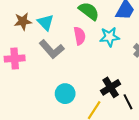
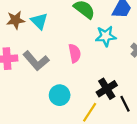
pink semicircle: (80, 36) -> (75, 53), moved
gray L-shape: (52, 49) -> (36, 61), moved

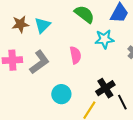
cyan triangle: (39, 21) -> (42, 25), turned 30
gray L-shape: (36, 61) -> (39, 62), turned -85

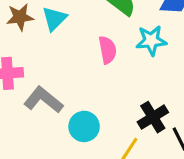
pink semicircle: (75, 55) -> (107, 50), moved
gray L-shape: (39, 62) -> (43, 100), moved, turned -105

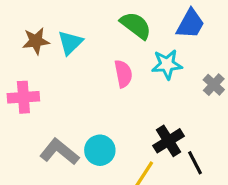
gray L-shape: (43, 100) -> (59, 152), moved

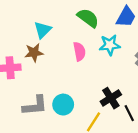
brown star: (36, 41) -> (34, 53), moved
gray L-shape: (59, 152) -> (35, 106), turned 136

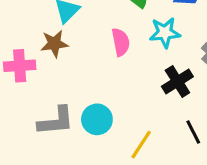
black cross: (111, 98) -> (177, 82), moved

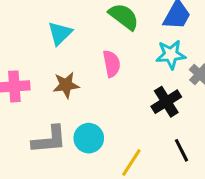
cyan star: (165, 33) -> (171, 55), moved
brown star: (54, 44) -> (66, 85), moved

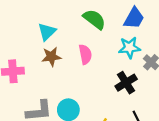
brown star: (66, 85) -> (51, 57), moved

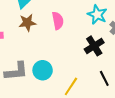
cyan star: (129, 48) -> (97, 15), turned 30

